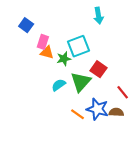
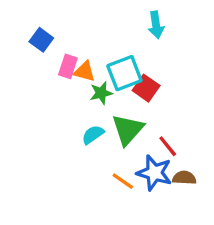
orange triangle: (47, 52) -> (85, 71), moved
red square: (98, 69) -> (146, 88), moved
red line: (123, 92) -> (168, 146), moved

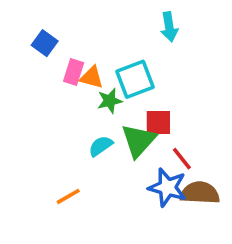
red square: (146, 88) -> (158, 123), moved, turned -35
brown semicircle: (184, 178) -> (200, 193), size x1.5
orange line: (123, 181) -> (68, 196), moved, turned -65

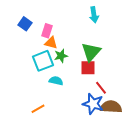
pink rectangle: (74, 72) -> (47, 31), moved
cyan square: (135, 79) -> (43, 61), moved
green triangle: (139, 141) -> (91, 52), moved
cyan semicircle: (101, 146) -> (56, 81), turned 48

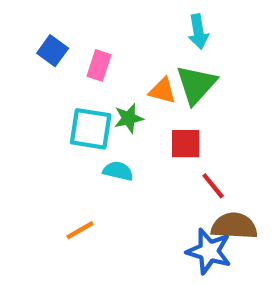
orange triangle: (51, 43) -> (162, 91), moved
green triangle: (91, 52) -> (196, 84), moved
cyan square: (43, 61) -> (91, 129), turned 30
blue star: (93, 104) -> (209, 251), moved

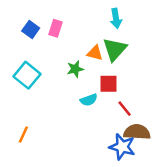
pink rectangle: (99, 65) -> (55, 28), moved
cyan square: (91, 129) -> (27, 75), moved, turned 30
cyan semicircle: (118, 171) -> (89, 100), moved, turned 147
orange line: (80, 230) -> (23, 134), moved, turned -35

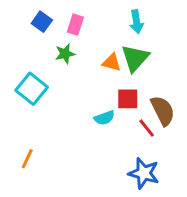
pink rectangle: (55, 28) -> (75, 25), moved
blue square: (31, 29) -> (42, 22), moved
green star: (75, 69) -> (65, 54), moved
brown semicircle: (137, 132) -> (163, 111), moved, turned 60

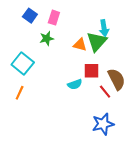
cyan arrow: (136, 22) -> (104, 28), moved
orange line: (27, 159) -> (20, 93), moved
blue star: (144, 173) -> (103, 124), turned -30

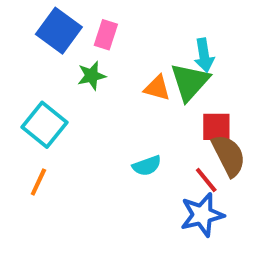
blue square: (30, 16) -> (59, 31), size x1.5
red square: (92, 71) -> (216, 127), moved
blue star: (103, 124) -> (202, 215), moved

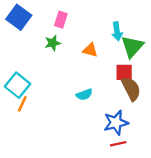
blue square: (59, 31) -> (19, 17), moved
green triangle: (190, 82) -> (132, 47), moved
cyan square: (45, 125) -> (18, 85), moved
red line: (206, 180) -> (118, 144), moved, turned -63

